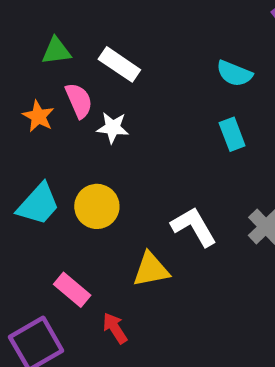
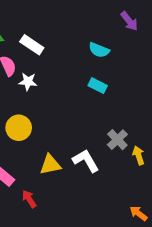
cyan rectangle: (232, 134) -> (98, 86), turned -42
white L-shape: (194, 227) -> (86, 161), moved

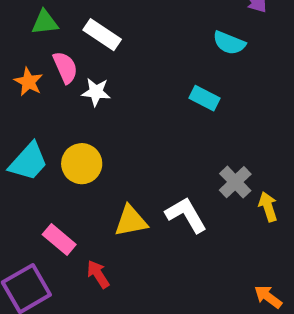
cyan semicircle: (99, 50) -> (229, 43), moved

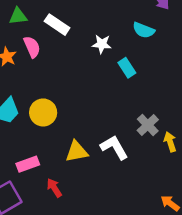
white star: (96, 92) -> (102, 44), moved
cyan rectangle: (205, 98) -> (127, 68), turned 30
pink rectangle: (59, 239) -> (28, 164), turned -60

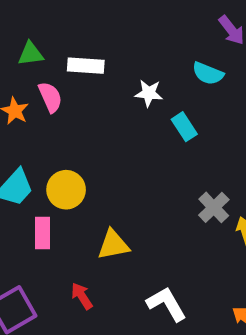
white rectangle: (57, 25) -> (86, 66), turned -30
white L-shape: (114, 147) -> (167, 304), moved
pink rectangle: (28, 164) -> (42, 233), moved, turned -70

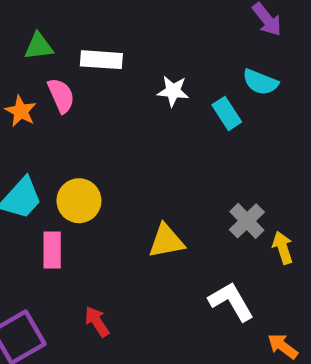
cyan semicircle: (208, 73) -> (260, 82), moved
cyan rectangle: (184, 127) -> (227, 113), moved
yellow triangle: (113, 245) -> (166, 241), moved
white L-shape: (167, 304) -> (231, 301), moved

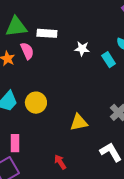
green triangle: (39, 46) -> (16, 27), size x1.5
pink rectangle: (52, 250) -> (15, 143), moved
red arrow: (97, 322) -> (60, 162), moved

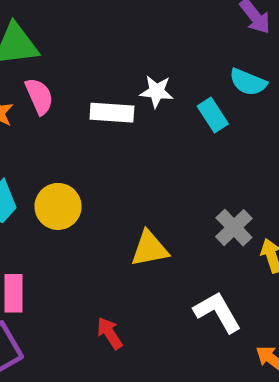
white rectangle: (47, 33) -> (112, 113), moved

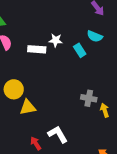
gray cross: (234, 228) -> (89, 98), turned -35
yellow triangle: (149, 249) -> (28, 107), moved
white L-shape: (218, 312) -> (58, 134), moved

